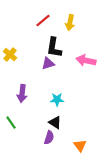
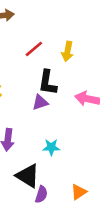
black triangle: (55, 123) -> (28, 176), moved, size x1.5
orange triangle: (80, 146) -> (79, 192), moved, turned 32

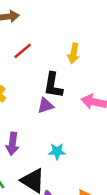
red line: (34, 49) -> (23, 51), moved

